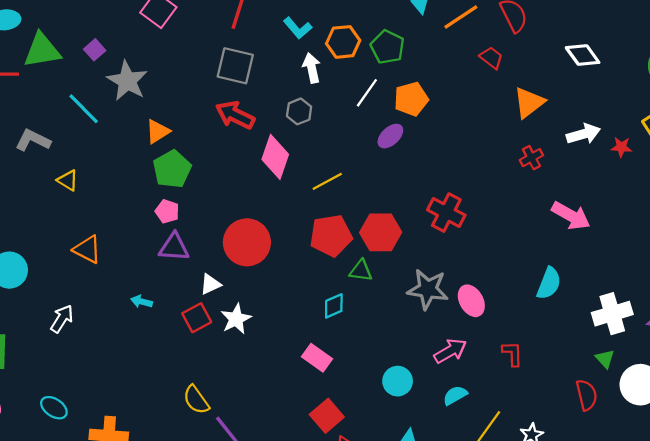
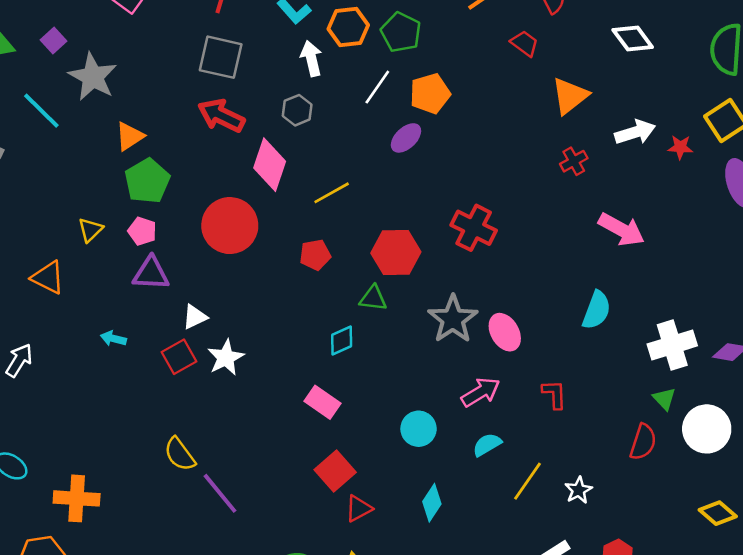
yellow triangle: (68, 180) -> (90, 230), moved, turned 45
red pentagon: (331, 235) -> (315, 255), moved, size x0.6
red circle: (247, 242) -> (230, 226), moved
gray star: (428, 289) -> (453, 319), turned 30
red semicircle: (587, 395) -> (643, 442), turned 32

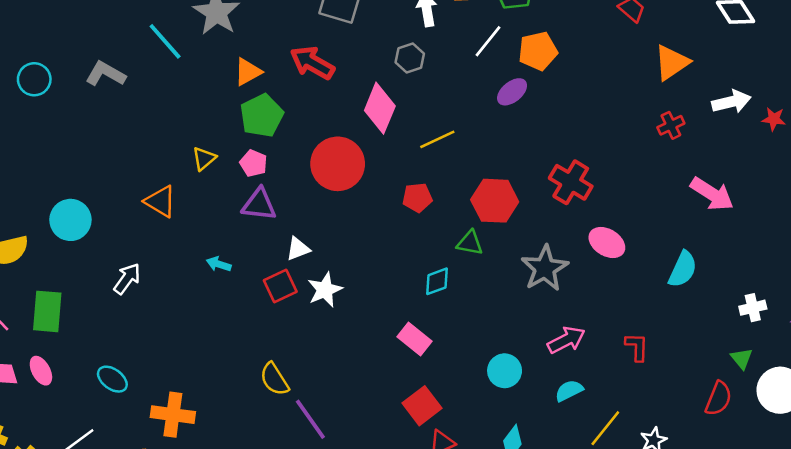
red arrow: (221, 116) -> (312, 63), moved
pink ellipse: (505, 332) -> (607, 243), moved, turned -32
white cross: (672, 345) -> (753, 308), size x0.6

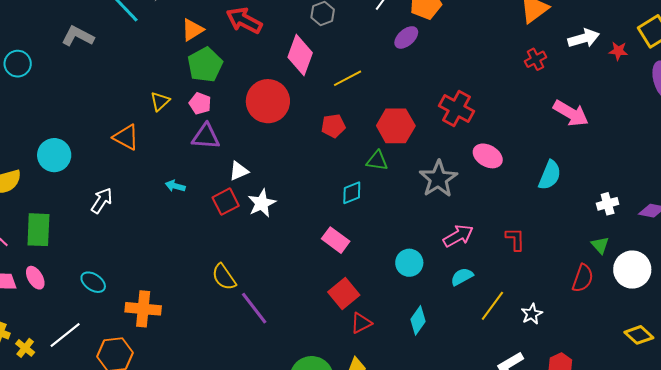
cyan circle: (34, 79) -> (18, 64), moved

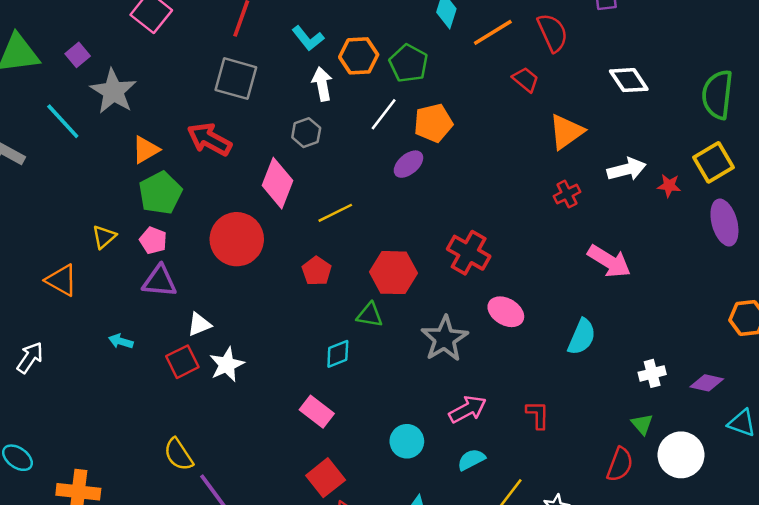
red pentagon: (333, 126) -> (317, 271), turned -30

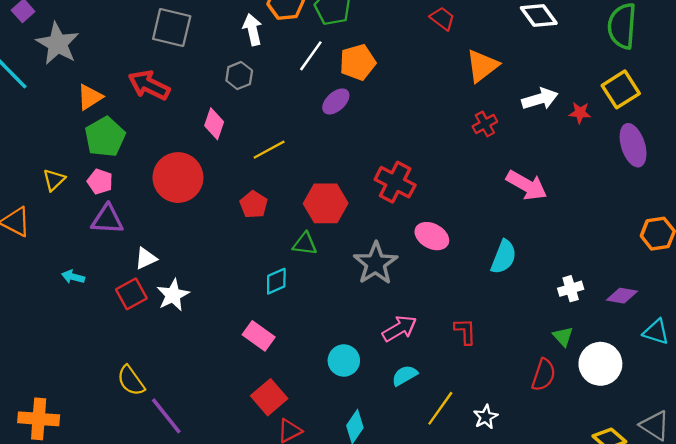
pink diamond: (277, 183) -> (214, 124), size x0.7

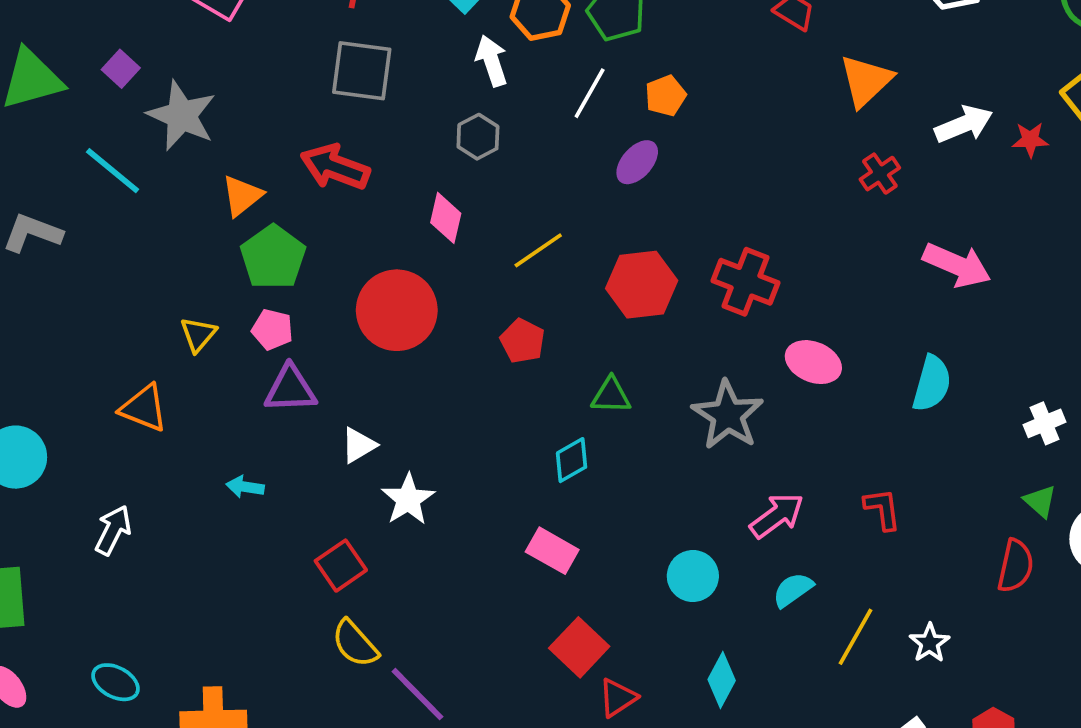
orange pentagon: (358, 62) -> (666, 96), size x0.7
red hexagon: (326, 203) -> (642, 285), moved
red square: (131, 294) -> (341, 566), moved

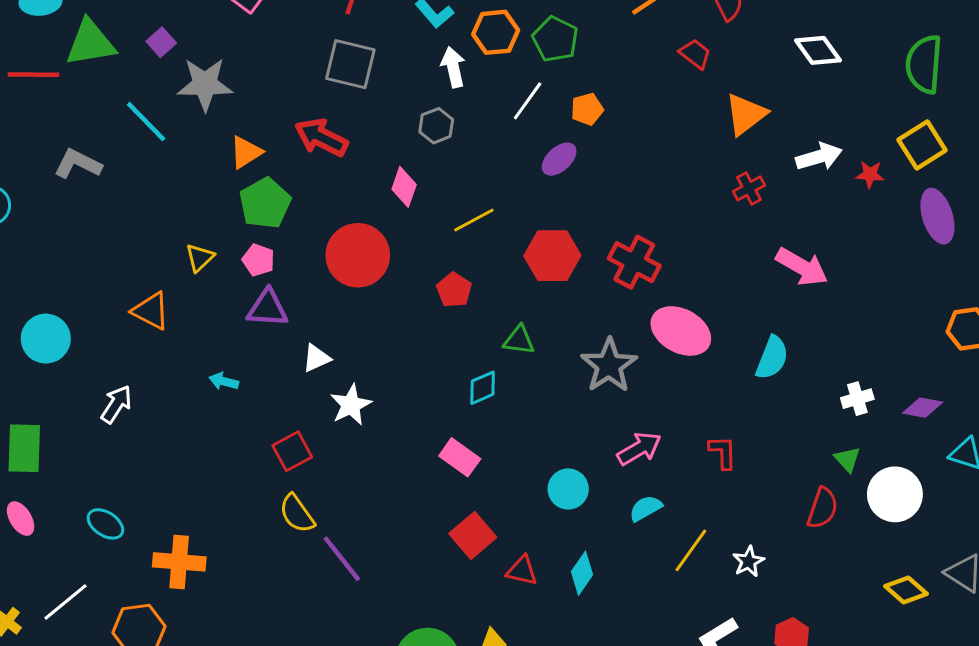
gray star: (182, 116) -> (205, 84), turned -30
pink ellipse: (813, 362) -> (681, 331), size x1.4
red triangle: (618, 698) -> (522, 571), moved, turned 40

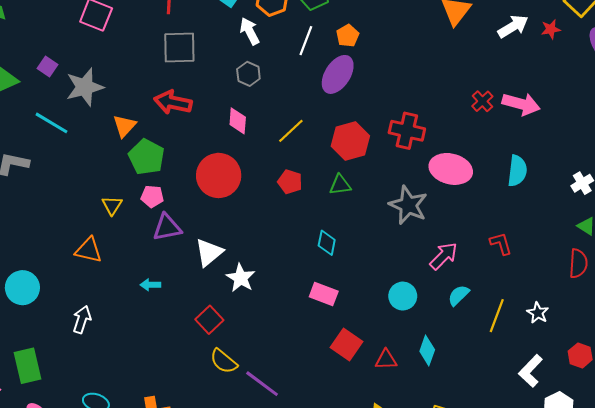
purple ellipse: (559, 159) -> (338, 74), size x1.5
red cross: (749, 188) -> (482, 101), moved
green triangle: (519, 340) -> (340, 185), moved
white triangle: (316, 358) -> (209, 252), size x1.4
cyan diamond: (483, 388) -> (327, 243), turned -40

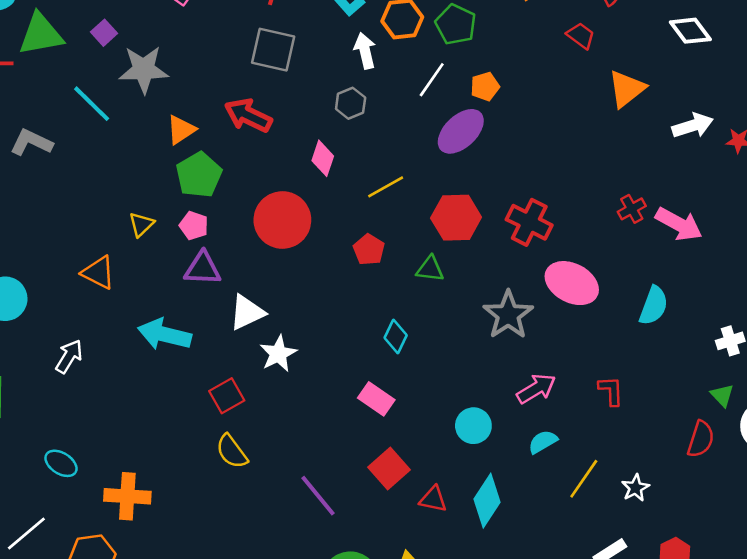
cyan arrow: (150, 285) -> (165, 334), size x2.0
cyan diamond: (427, 351) -> (487, 501), size x1.4
purple line: (262, 384) -> (318, 496), moved

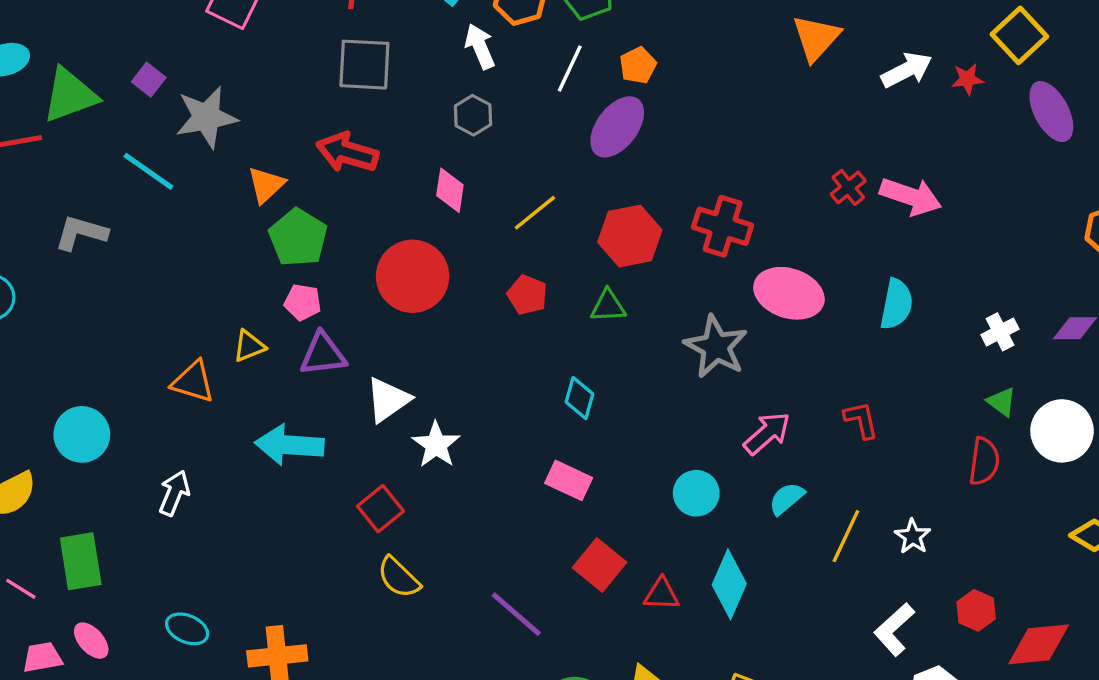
yellow triangle: (141, 224) -> (249, 346), moved, turned 32

